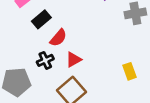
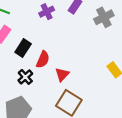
black cross: (45, 60) -> (25, 77), moved

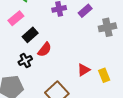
red triangle: (62, 75) -> (84, 70), moved

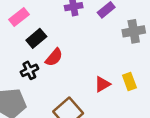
yellow rectangle: (104, 75) -> (129, 82), moved

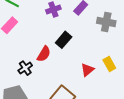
gray cross: (134, 31) -> (106, 22), turned 30
black rectangle: (36, 38) -> (64, 40), moved

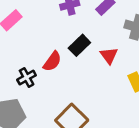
red triangle: (87, 70) -> (109, 56), moved, turned -32

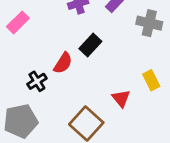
red triangle: (109, 56) -> (121, 98), moved

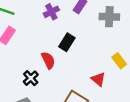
red semicircle: (63, 63) -> (48, 60), turned -48

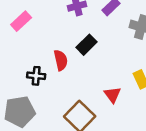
black cross: (31, 78) -> (36, 76), turned 35

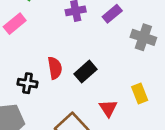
black rectangle: (87, 45) -> (86, 72), moved

